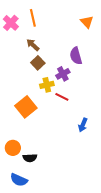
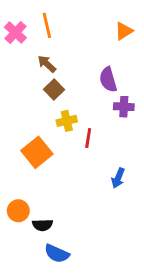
orange triangle: (87, 22) -> (124, 31), turned 40
purple cross: (63, 74) -> (124, 107), moved, turned 32
red line: (62, 97) -> (88, 138), turned 72
blue semicircle: (19, 180) -> (57, 254), moved

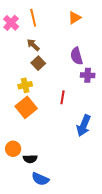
orange triangle: (124, 31) -> (75, 18), moved
yellow cross: (67, 121) -> (25, 85), moved
blue arrow: (118, 178) -> (84, 126), size x1.5

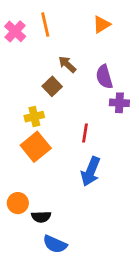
brown arrow: (33, 45) -> (67, 64), moved
blue arrow: (84, 126) -> (91, 171), moved

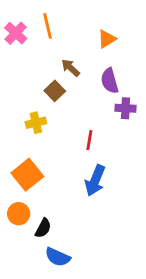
orange triangle: (102, 25) -> (107, 39), moved
orange square: (36, 147) -> (27, 175), moved
black semicircle: (41, 217) -> (43, 228), turned -60

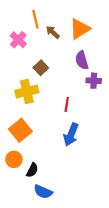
pink cross: (16, 33) -> (18, 40), moved
orange triangle: (107, 39) -> (80, 29), size x1.5
brown arrow: (71, 68) -> (53, 32), moved
yellow cross: (36, 123) -> (27, 91), size x1.5

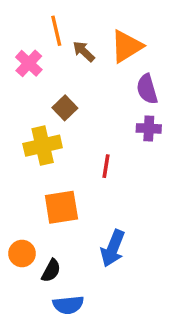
purple semicircle: (82, 60) -> (147, 89), moved
orange square: (20, 130) -> (61, 207), moved, turned 30
blue arrow: (71, 135) -> (113, 248), moved
blue semicircle: (43, 192) -> (68, 305), turned -30

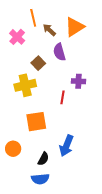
purple semicircle: (147, 89) -> (59, 52), moved
purple cross: (149, 128) -> (79, 81), moved
black semicircle: (51, 271) -> (43, 159), moved

